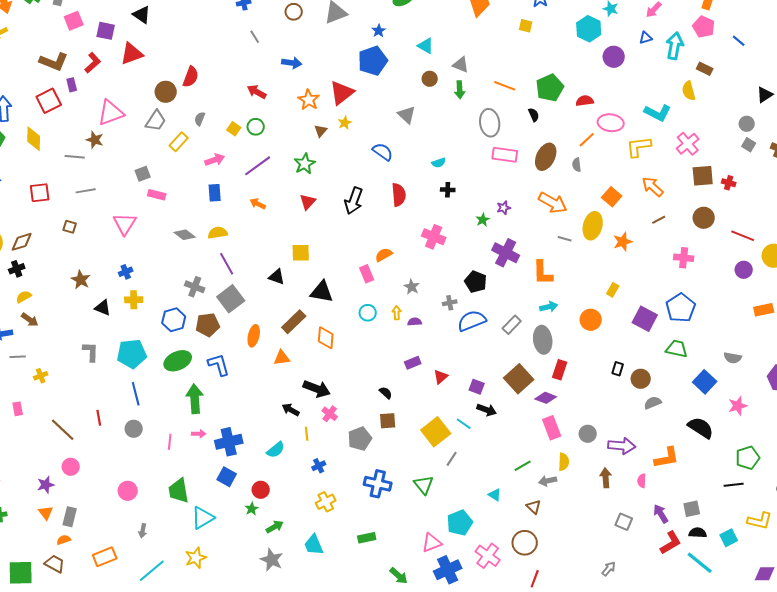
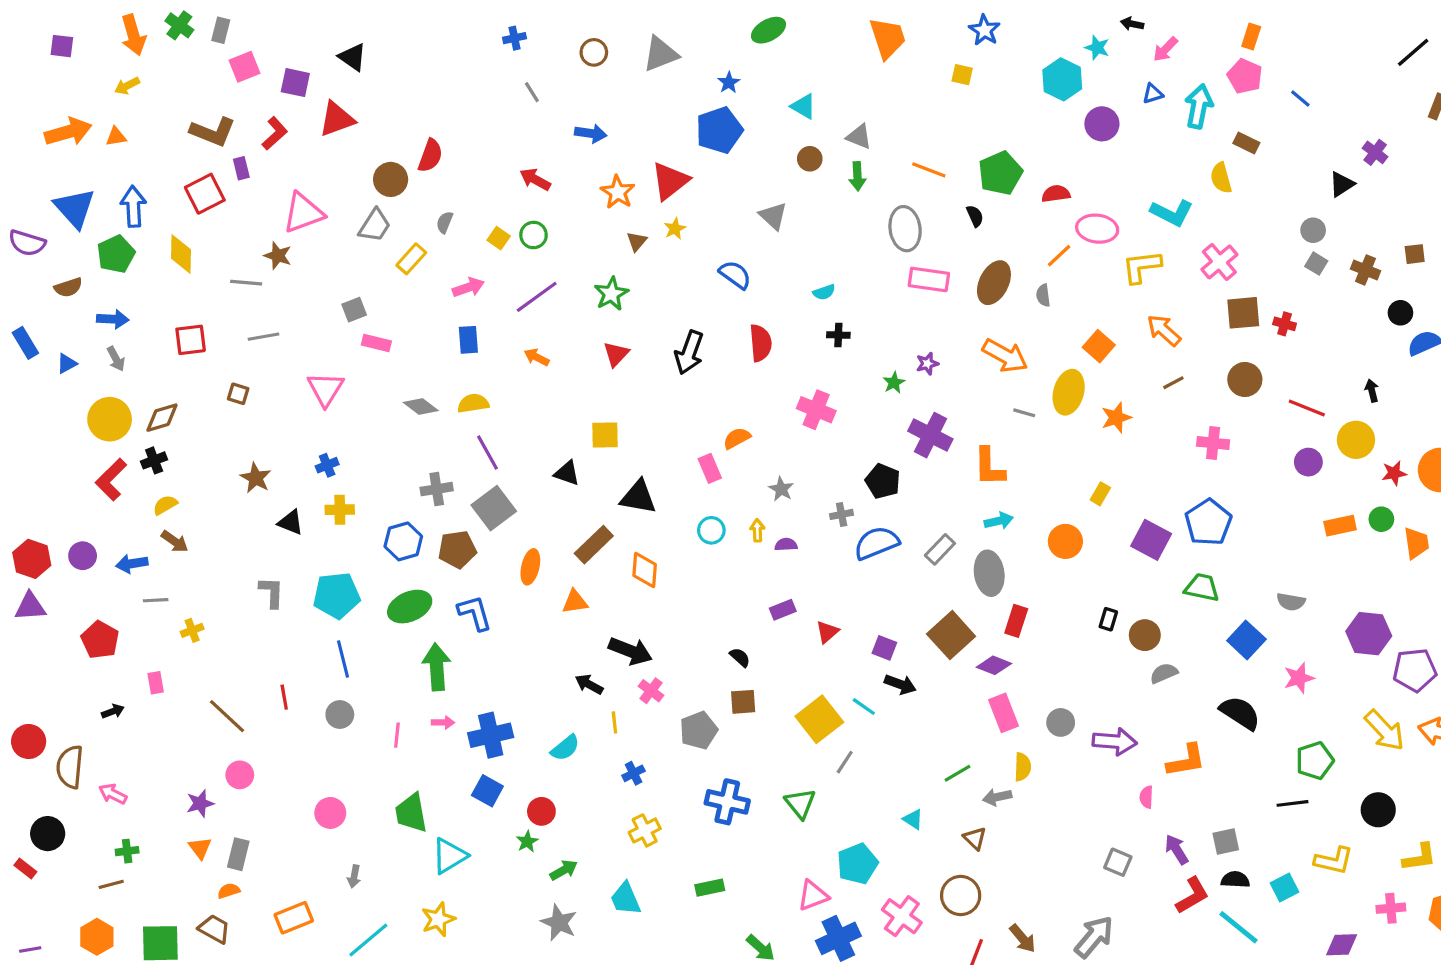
gray cross: (195, 287) -> (437, 489), turned -30
brown arrow: (606, 478) -> (1023, 938), moved, turned 144
gray arrow: (609, 569) -> (1094, 937), size x1.8

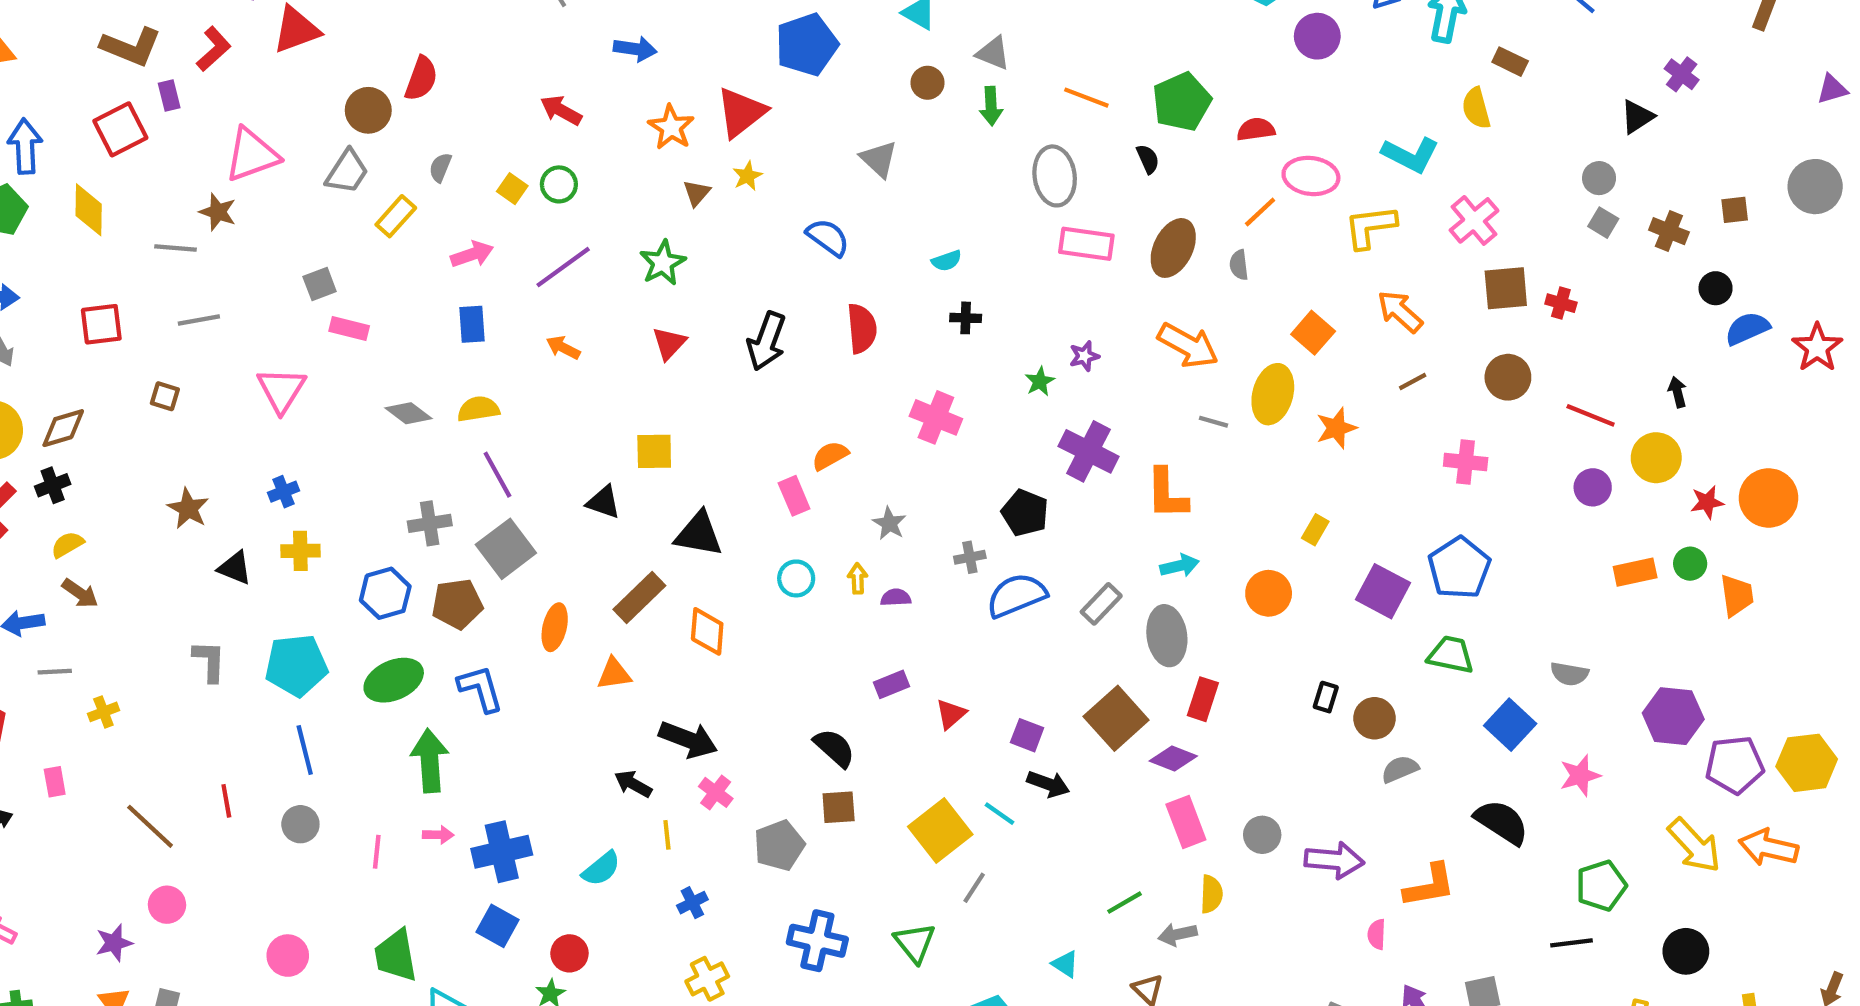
black semicircle: (740, 657) -> (834, 748), size x1.5

